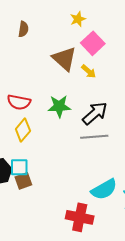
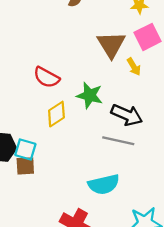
black arrow: (95, 113) -> (127, 115), turned 48
yellow diamond: (23, 130) -> (56, 114), moved
cyan semicircle: (104, 189) -> (104, 184), moved

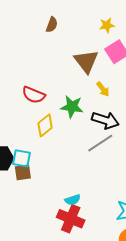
yellow arrow: (134, 67) -> (103, 89), moved
gray line: (118, 141) -> (100, 143), turned -40
cyan semicircle: (104, 184) -> (73, 200), moved, size x0.6

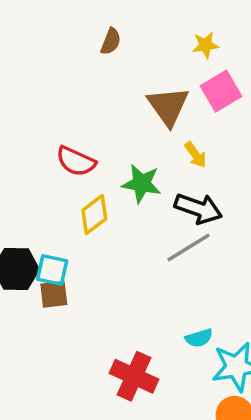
cyan semicircle: (73, 200) -> (199, 338), moved

